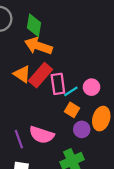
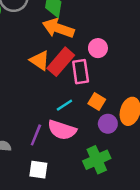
pink circle: (91, 87) -> (98, 48), moved
cyan line: (71, 91) -> (64, 105), moved
purple line: (19, 139) -> (36, 135), turned 42

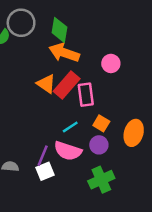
pink circle: (98, 48) -> (111, 63), moved
purple circle: (108, 124) -> (99, 145), moved
white square: (38, 170) -> (45, 171), moved, turned -30

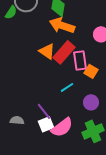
orange square: (101, 123) -> (91, 71), moved
pink semicircle: (68, 151) -> (62, 127), moved, turned -55
purple line: (43, 156) -> (44, 111), turned -60

